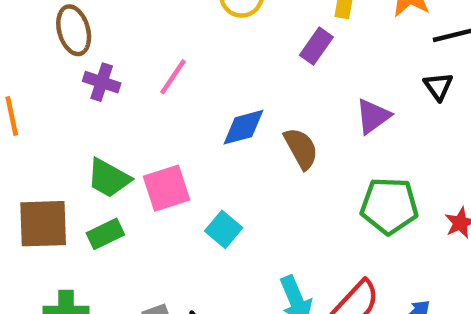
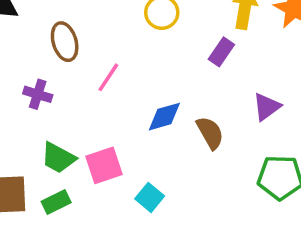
brown ellipse: (74, 30) -> (65, 42), moved
purple cross: (102, 82) -> (38, 94), moved

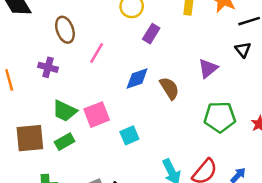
purple rectangle: (221, 52) -> (151, 34), moved
cyan square: (150, 197) -> (129, 135), turned 30

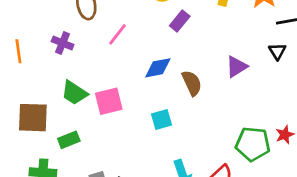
green pentagon: (220, 117) -> (253, 144), moved
cyan square: (129, 135) -> (161, 120), moved
green rectangle: (65, 142) -> (69, 140), moved

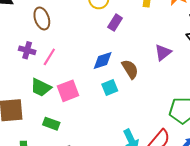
pink line: (118, 34) -> (49, 57), moved
cyan square: (161, 120) -> (110, 88), moved
green rectangle: (69, 140) -> (51, 124), moved, turned 49

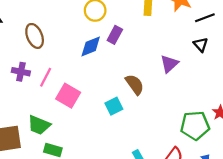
blue diamond: (103, 61) -> (91, 46), moved
green trapezoid: (41, 87) -> (39, 125), moved
pink square: (68, 91) -> (68, 96), moved, turned -35

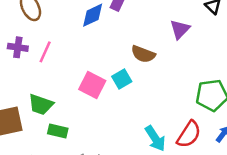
brown semicircle: (135, 84) -> (143, 54), turned 150
pink square: (68, 96) -> (92, 85), moved

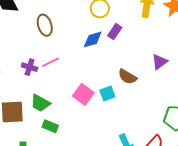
purple cross: (18, 47) -> (30, 67), moved
pink line: (45, 52) -> (51, 62), turned 30

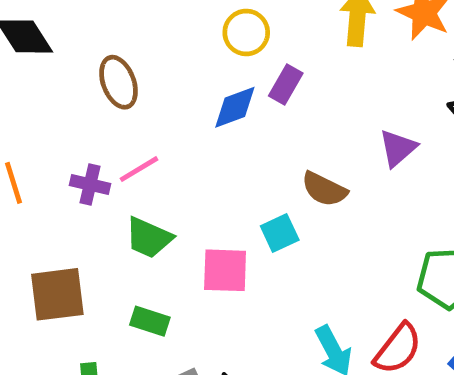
pink square: (83, 94) -> (225, 270), moved, turned -30
green trapezoid: (40, 103) -> (149, 238), moved

